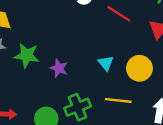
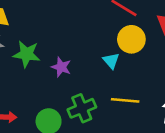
yellow circle: (139, 68) -> (131, 39), moved

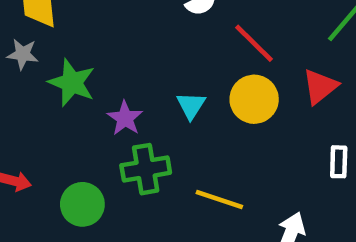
cyan triangle: (111, 61) -> (191, 105), moved
green cross: (82, 108) -> (146, 169), moved

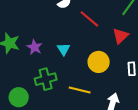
yellow circle: (254, 99) -> (99, 62), moved
purple star: (125, 118) -> (34, 47), moved

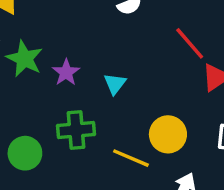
red line: (89, 19) -> (190, 43), moved
yellow circle: (99, 62) -> (168, 134), moved

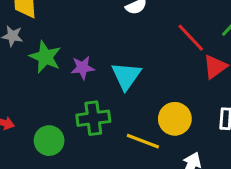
purple star: (66, 72) -> (82, 68), turned 30
cyan triangle: (115, 84) -> (126, 76), size x1.5

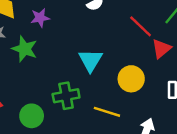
purple star: (82, 68) -> (40, 18), moved
yellow circle: (175, 119) -> (131, 79), moved

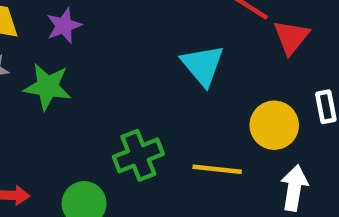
cyan triangle: (90, 60) -> (203, 65), moved
yellow circle: (131, 79) -> (274, 125), moved

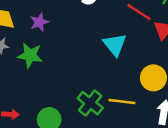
green cross: (138, 155) -> (90, 103), moved, turned -30

